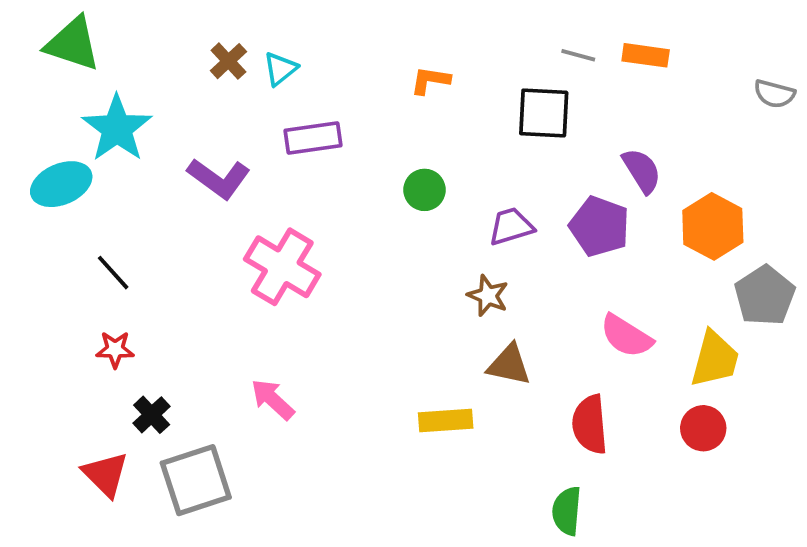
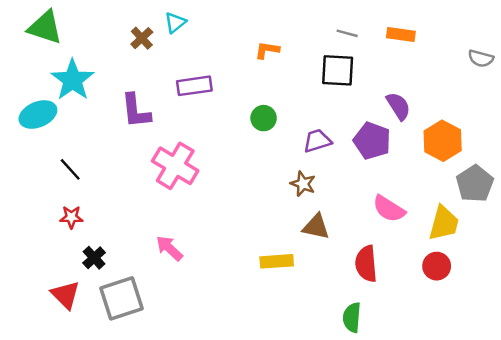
gray line: (578, 55) -> (347, 33), moved
cyan triangle: (280, 69) -> (175, 23), moved
purple L-shape: (219, 178) -> (136, 111), turned 48

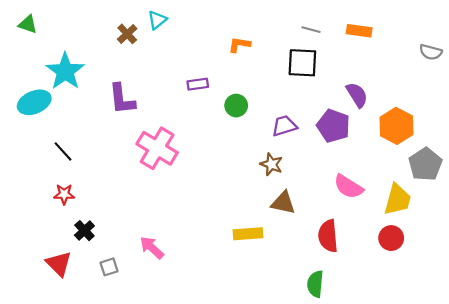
green triangle: (45, 27) -> (28, 24), moved, size x0.6
purple rectangle: (194, 86) -> (198, 84), moved, size x0.7
pink arrow: (169, 248) -> (152, 248), moved
gray square: (121, 298) -> (109, 267), size x0.5

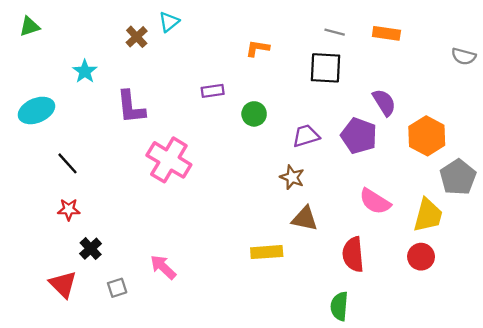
green triangle: (28, 24) -> (30, 26), turned -36
cyan star: (65, 71) -> (85, 71), moved, size x0.6

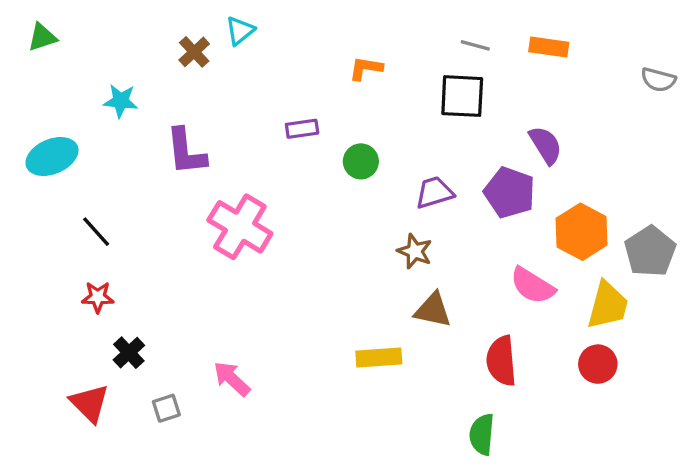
cyan star: (85, 71) -> (121, 101), turned -30
orange hexagon: (427, 136) -> (581, 232), moved

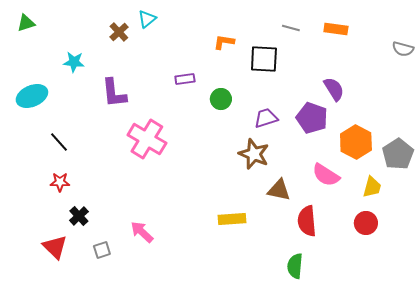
black square: (462, 96) -> (264, 59), moved
brown star: (415, 251) -> (254, 154), size x1.4
yellow trapezoid: (608, 305) -> (372, 187), size x0.7
brown triangle: (433, 310) -> (279, 190), moved

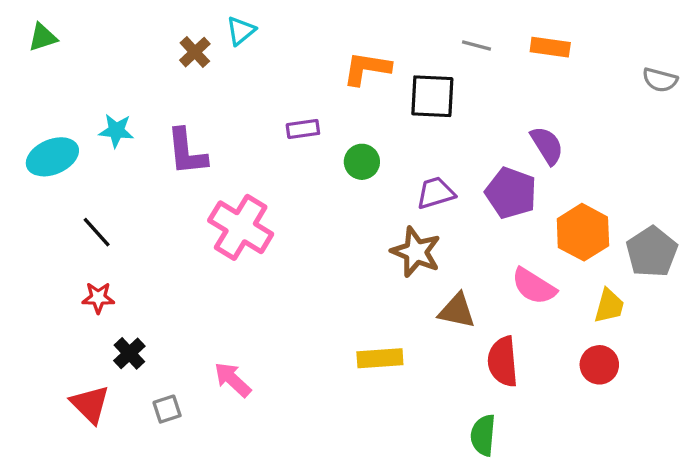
orange L-shape: (224, 42) -> (367, 68), size x1.4
cyan star: (74, 62) -> (116, 131), moved

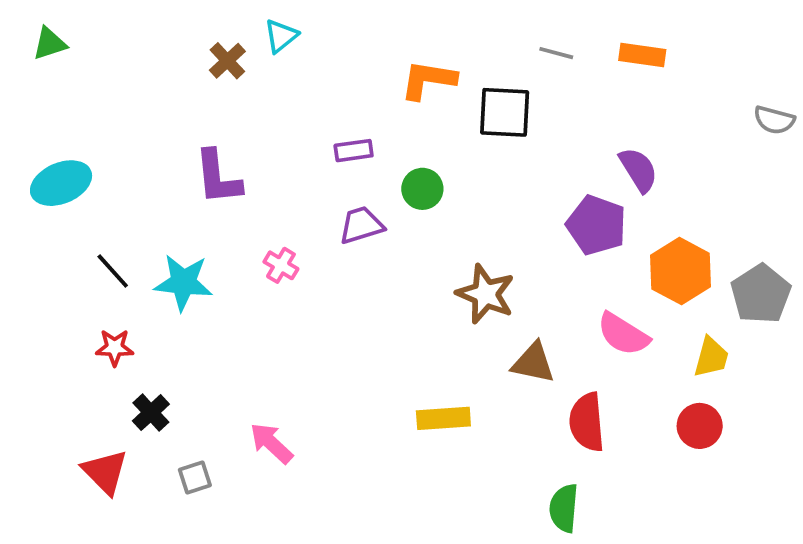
gray semicircle: (660, 80) -> (774, 120), moved
cyan star: (116, 131) -> (183, 283), moved, size x1.4
purple trapezoid: (436, 193) -> (361, 225), moved
pink cross: (241, 227) -> (281, 265), size x0.5

